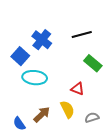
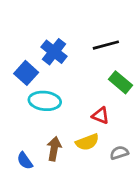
yellow semicircle: (67, 109) -> (87, 142), turned 96
brown arrow: (42, 114) -> (54, 149), turned -36

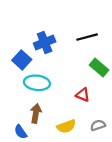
blue cross: (54, 52) -> (45, 42), turned 30
yellow semicircle: (87, 142) -> (66, 126), moved
brown arrow: (54, 149) -> (36, 113), moved

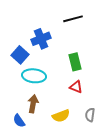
black line: (87, 37) -> (73, 19), moved
green rectangle: (99, 68) -> (75, 62), moved, turned 36
gray semicircle: (98, 125) -> (90, 115), turned -64

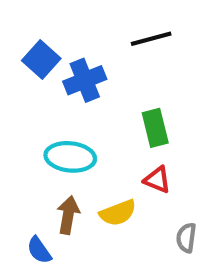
blue square: (20, 55) -> (41, 60), moved
yellow semicircle: (61, 116) -> (118, 213), moved

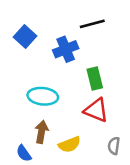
blue cross: (85, 80) -> (66, 49), moved
red triangle: (157, 180) -> (96, 110), size x1.5
yellow semicircle: (118, 213) -> (69, 144), moved

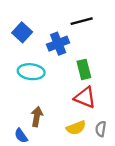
cyan ellipse: (43, 96) -> (31, 72), moved
yellow semicircle: (69, 144) -> (76, 128), moved

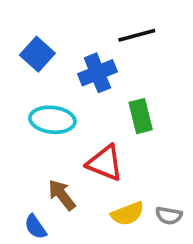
red triangle: (85, 97) -> (105, 163), moved
brown arrow: (37, 117) -> (62, 195), turned -48
gray semicircle: (101, 129) -> (169, 216), turned -88

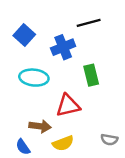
red triangle: (105, 163) -> (68, 106), turned -35
brown arrow: (62, 195) -> (40, 126), turned 135
yellow semicircle: (127, 214) -> (63, 143), moved

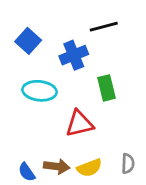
brown arrow: (40, 126) -> (57, 166), moved
gray semicircle: (109, 140) -> (128, 164), turned -98
yellow semicircle: (63, 143) -> (89, 168), moved

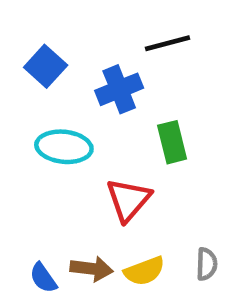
red triangle: (79, 124) -> (128, 200), turned -36

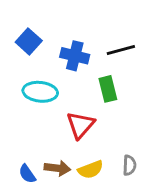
black line: (167, 43) -> (121, 50), moved
blue cross: (119, 89) -> (75, 56), turned 36

